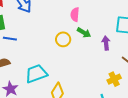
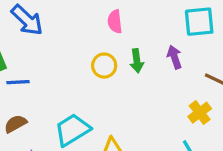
green arrow: (84, 33) -> (137, 61), moved, turned 64

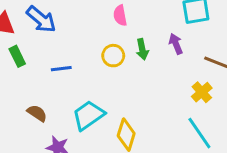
blue line: (18, 82) -> (61, 69), moved
brown semicircle: (15, 124) -> (37, 113), turned 66

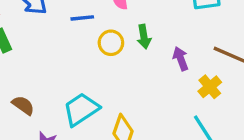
purple arrow: (176, 44) -> (181, 59), moved
blue line: (61, 69) -> (82, 18), moved

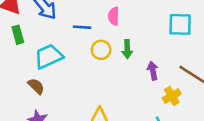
brown semicircle: (23, 105) -> (36, 86), moved
cyan trapezoid: (81, 109) -> (49, 56), moved

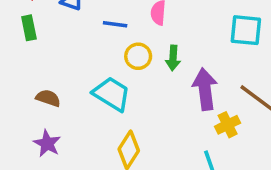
cyan trapezoid: (49, 56) -> (112, 94), moved, turned 52
purple arrow: (153, 71) -> (205, 89), size x1.6
brown semicircle: (36, 86) -> (48, 98), turned -30

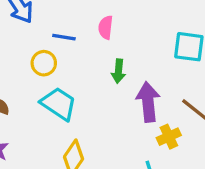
yellow circle: (138, 56) -> (44, 63), moved

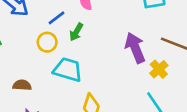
blue line: (64, 37) -> (56, 18), turned -30
green arrow: (118, 71) -> (76, 32), moved, turned 42

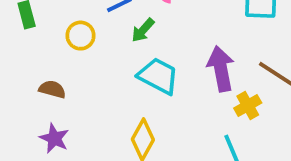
yellow circle: (47, 42) -> (81, 36), moved
cyan trapezoid: (68, 70) -> (158, 76), moved

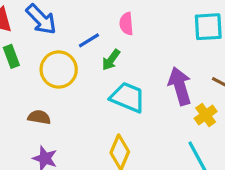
yellow circle: (81, 36) -> (59, 69), size x1.5

